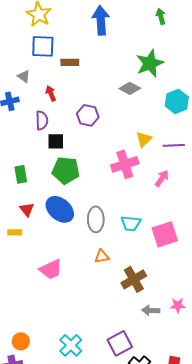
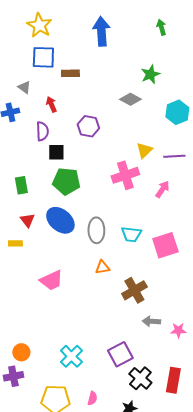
green star: (150, 63) -> (150, 74), size x0.7
pink star: (178, 305) -> (178, 330), moved

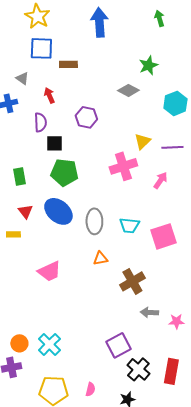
cyan cross: (71, 356) -> (49, 344), moved

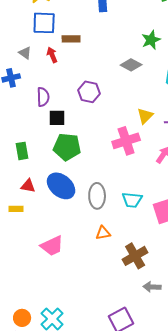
red arrow: (49, 95) -> (52, 55), moved
red triangle: (25, 211) -> (28, 186), turned -42

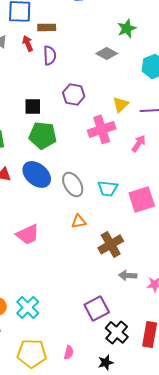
purple hexagon: (89, 92) -> (74, 94), moved
purple semicircle: (43, 97) -> (50, 55), moved
gray ellipse: (97, 196) -> (73, 184), turned -30

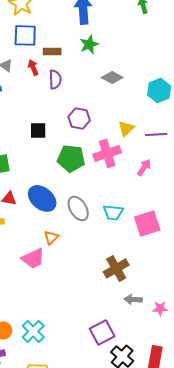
green star: (127, 28) -> (89, 44), moved
green pentagon: (43, 135) -> (71, 158), moved
orange triangle: (79, 221) -> (51, 237), moved, turned -35

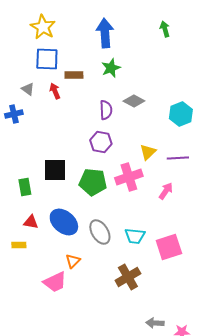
purple semicircle: (55, 79) -> (106, 110), moved
black square: (38, 130) -> (55, 170), moved, size x1.4
brown cross: (116, 268) -> (128, 277), moved

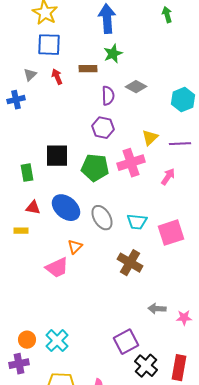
brown rectangle: (74, 75) -> (88, 69), moved
gray triangle: (28, 89) -> (30, 75), turned 40
brown cross: (128, 277) -> (130, 263), turned -30

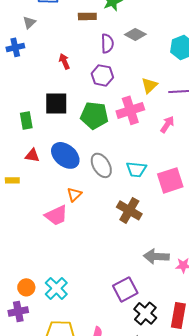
red arrow: (57, 77) -> (64, 61), moved
yellow rectangle: (21, 231) -> (12, 180), moved
gray arrow: (157, 309) -> (156, 256), size x1.4

